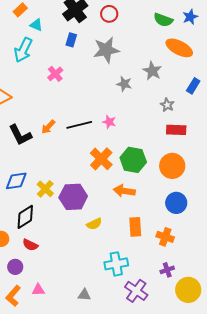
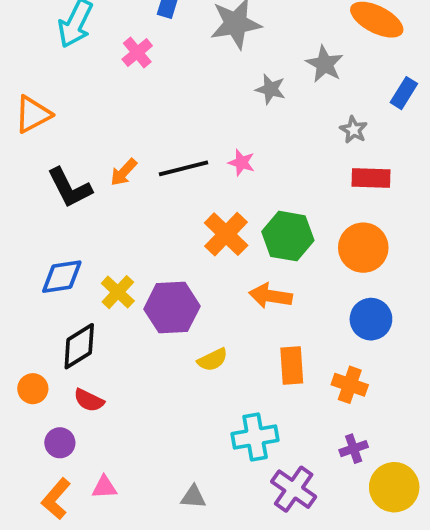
pink cross: (55, 74) -> (137, 52), moved

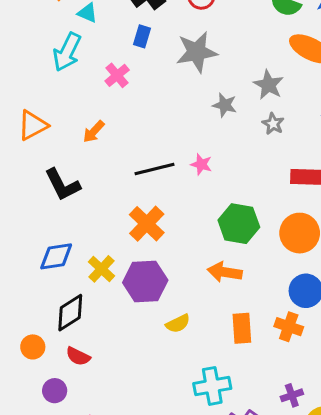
gray star: (354, 130) -> (273, 124), moved
orange arrow: (124, 172) -> (94, 132), moved
orange cross: (226, 234) -> (147, 224), moved
orange cross: (350, 385) -> (289, 327), moved

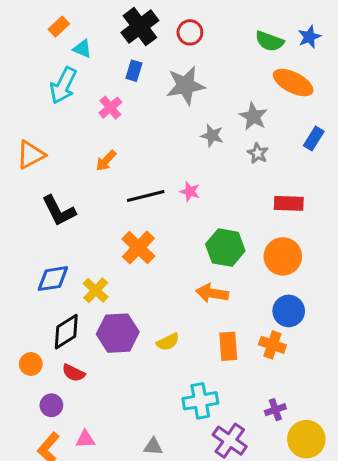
orange arrow: (94, 132) -> (106, 161), moved
purple hexagon: (145, 281) -> (118, 333), moved

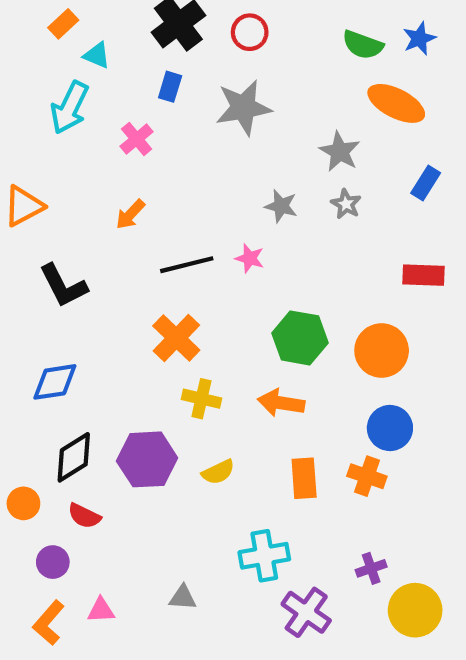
gray star: (212, 136) -> (281, 206), moved
red rectangle: (289, 203) -> (423, 275), moved
yellow cross: (96, 290) -> (201, 399), moved, turned -30
gray triangle: (153, 447) -> (183, 598), moved

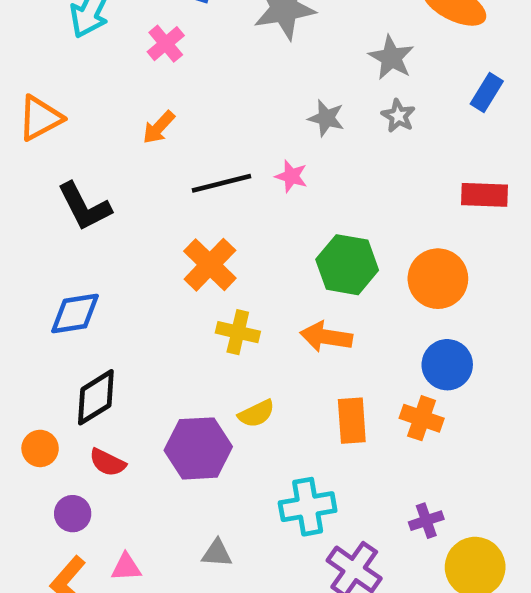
purple hexagon: (147, 459) -> (198, 448), moved

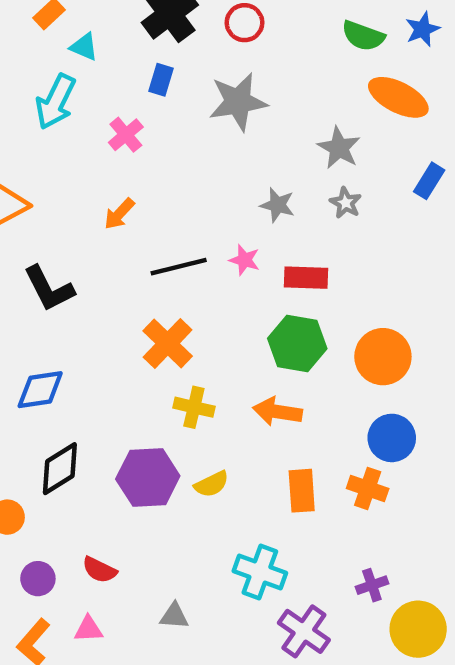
red rectangle: (484, 195) -> (306, 278), moved
purple hexagon: (198, 448) -> (148, 478), moved
red semicircle: (108, 462) -> (99, 570), moved
cyan cross: (308, 507) -> (260, 572), turned 30

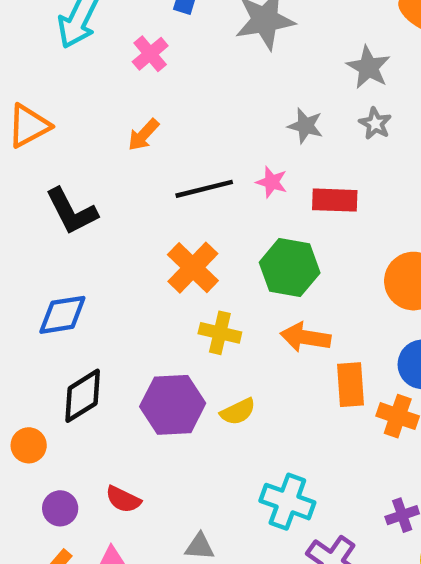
green hexagon: (297, 343) -> (290, 268), moved
orange rectangle: (302, 491) -> (350, 385), moved

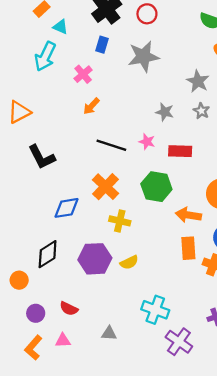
orange arrow: (143, 135) -> (91, 106), moved
black line: (204, 189) -> (111, 145), turned 32
blue diamond: (62, 315) -> (66, 208), moved
orange arrow: (305, 337) -> (188, 215), moved

